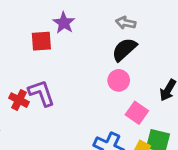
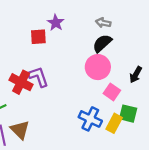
pink circle: (119, 80) -> (98, 67), size x1.5
red cross: (19, 100) -> (21, 82), size x1.5

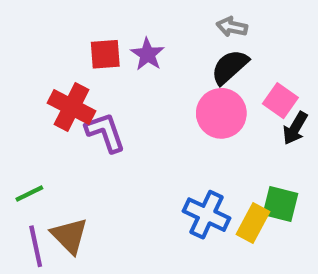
purple star: (56, 23) -> (147, 54), moved
red cross: (21, 82) -> (72, 107), moved
pink square: (112, 92) -> (280, 101), moved

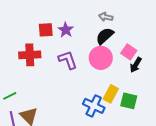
red cross: (72, 107) -> (30, 55), turned -30
purple L-shape: (105, 132) -> (68, 60), moved
yellow rectangle: (253, 223) -> (111, 94), moved

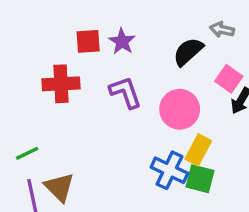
gray arrow: (106, 17) -> (222, 30), moved
pink circle: (101, 58) -> (180, 109), moved
green square: (129, 101) -> (200, 179), moved

